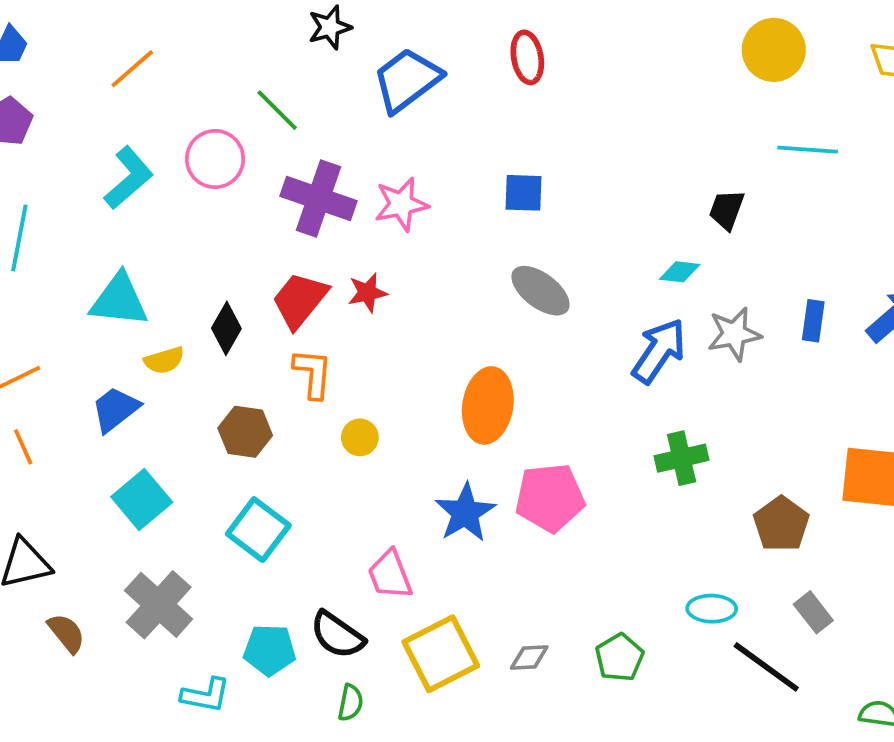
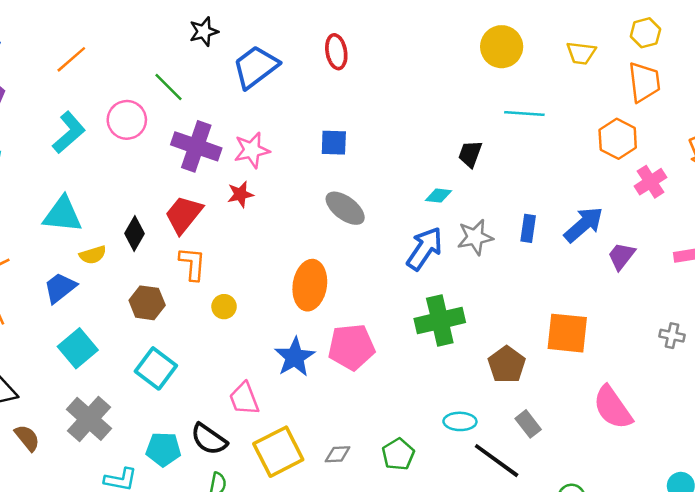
red star: (367, 293) -> (240, 194), moved
green cross: (682, 458) -> (440, 320), size x1.4

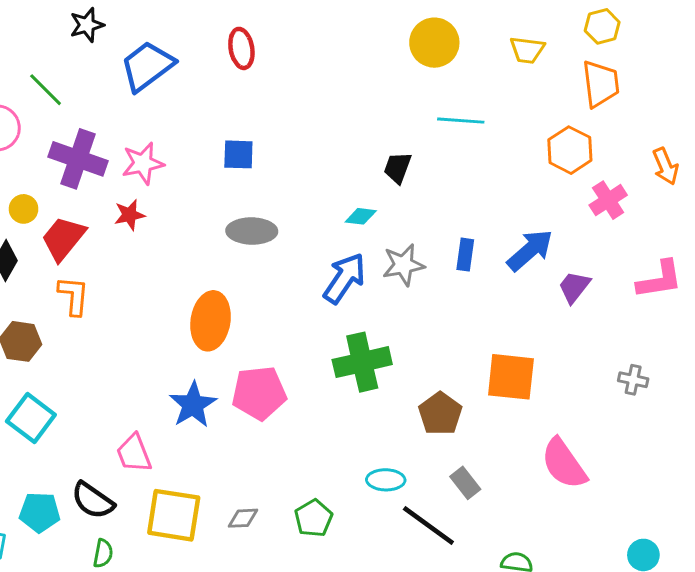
gray ellipse: (345, 208) -> (252, 231), turned -36
yellow circle: (224, 307) -> (24, 209), moved
yellow square: (278, 452) -> (174, 515), turned 36

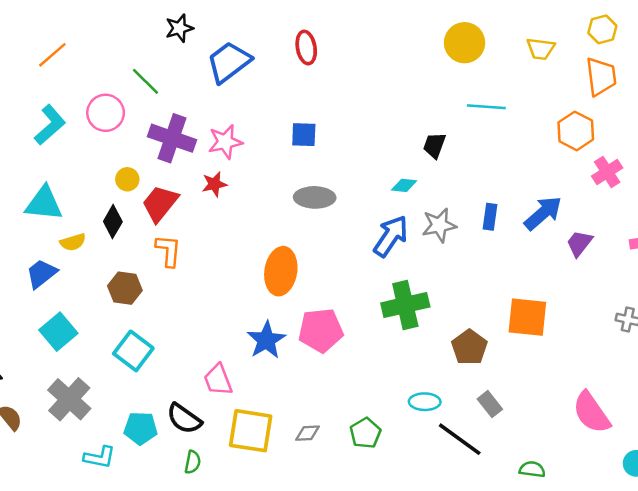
pink semicircle: (564, 464) -> (591, 413), moved

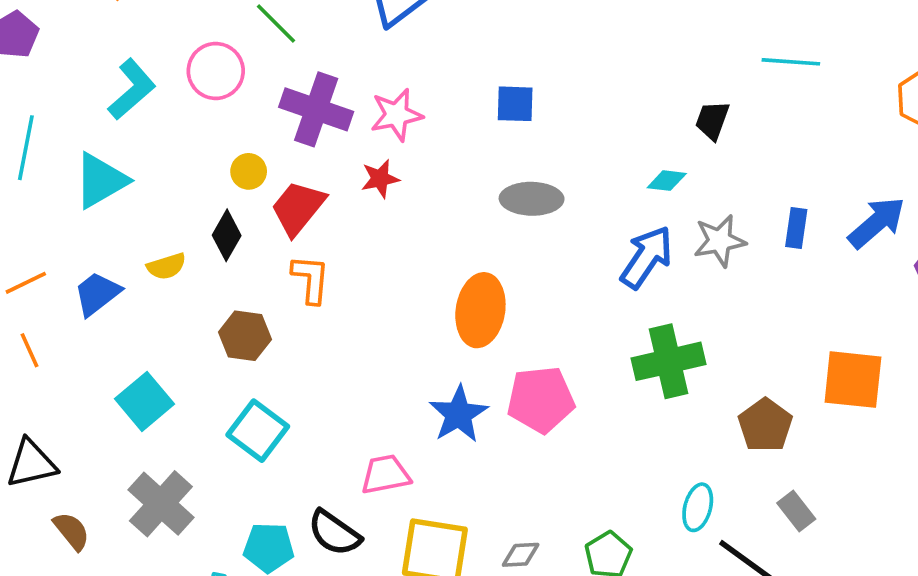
cyan triangle: (44, 203) -> (101, 181), moved, turned -36
blue trapezoid: (41, 274) -> (97, 294), moved
pink trapezoid: (218, 380) -> (386, 474), turned 100
cyan ellipse: (425, 402) -> (698, 507), turned -76

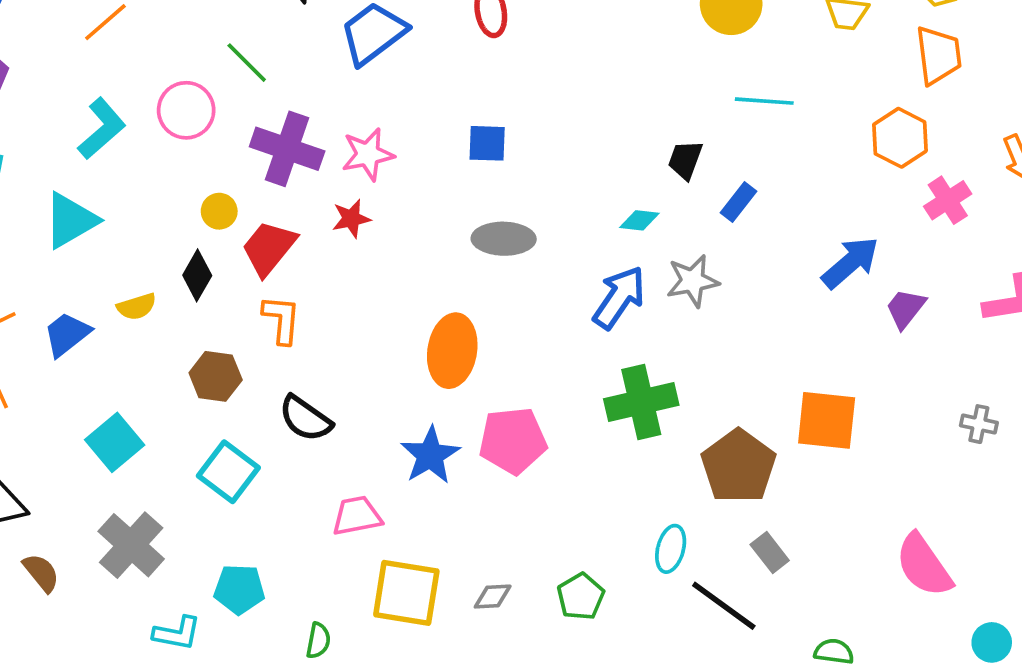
blue rectangle: (796, 228) -> (738, 202), moved, turned 30
brown pentagon: (765, 425) -> (738, 466), size x1.4
black semicircle: (334, 533) -> (305, 419), moved

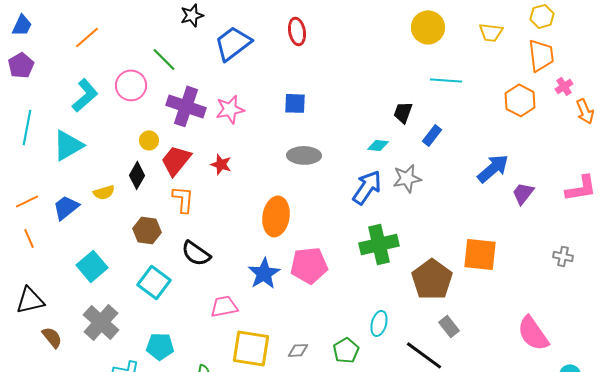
pink cross: (948, 200) -> (564, 86), moved, size x0.7
red star: (351, 219) -> (221, 164), moved, turned 30
cyan ellipse: (671, 549) -> (379, 323), moved

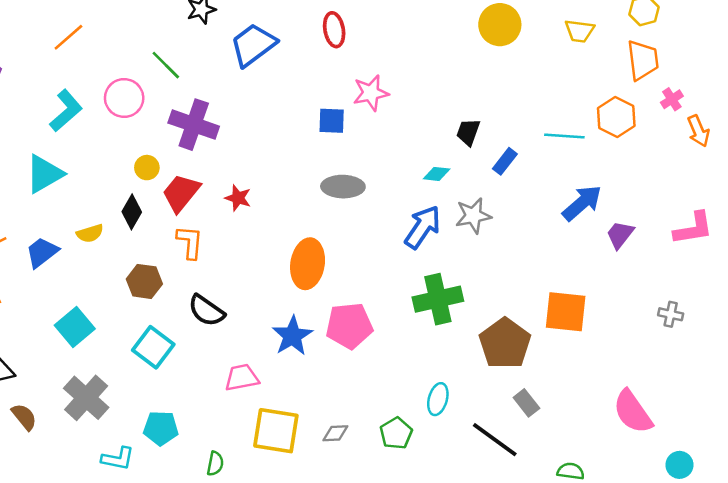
cyan line: (446, 80) -> (564, 136), moved
pink star: (230, 109) -> (371, 93), moved

